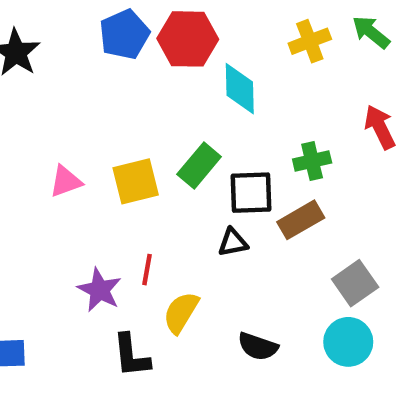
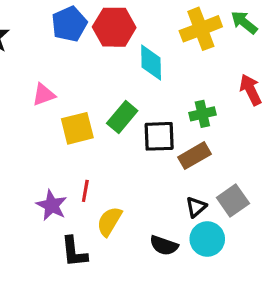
yellow cross: (310, 41) -> (201, 29), size x1.4
pink triangle: (66, 181) -> (44, 95), moved
black triangle: (233, 242) -> (196, 207), moved, turned -30
cyan circle: (348, 342) -> (207, 239), moved

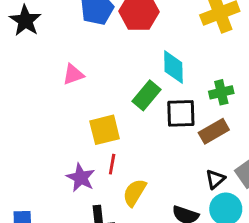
cyan diamond: (151, 63) -> (173, 67), moved
yellow square: (77, 128) -> (105, 130), moved

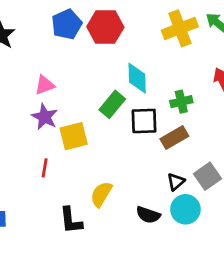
red line: (112, 164) -> (45, 168), moved
purple star: (81, 178) -> (45, 117), moved

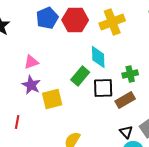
yellow cross: (180, 28) -> (112, 22), moved
red line: (45, 168) -> (17, 122), moved
black triangle: (176, 182) -> (126, 132), turned -32

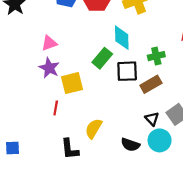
red line: (17, 122) -> (56, 108), moved

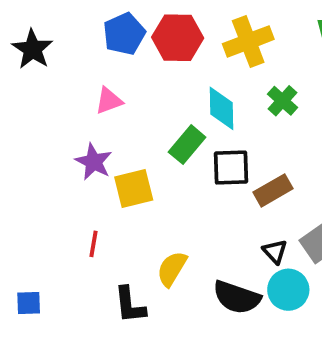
pink triangle: (49, 43) -> (109, 101), moved
green cross: (156, 56) -> (283, 101), moved, turned -35
red line: (56, 108) -> (94, 244), moved
black semicircle: (130, 145) -> (237, 297), size x1.4

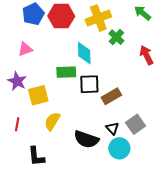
green cross: (283, 101) -> (116, 37), moved
green rectangle: (187, 145) -> (66, 72), turned 48
yellow semicircle: (172, 269) -> (52, 121), moved
black semicircle: (237, 297) -> (86, 139), moved

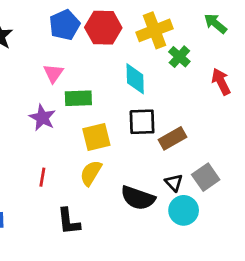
pink triangle: (25, 49) -> (53, 73), turned -35
green rectangle: (66, 72) -> (78, 98), moved
yellow square: (38, 95) -> (96, 137), moved

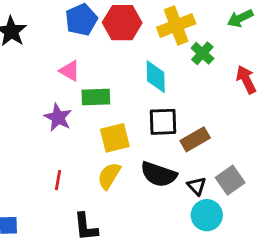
green arrow: (215, 23) -> (240, 18), turned -65
pink triangle: (53, 73) -> (70, 71), turned -35
black semicircle: (138, 198) -> (159, 174), moved

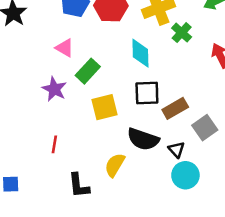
green rectangle: (96, 97) -> (88, 71), turned -45
yellow semicircle: (109, 176) -> (115, 165), moved
gray square: (230, 180) -> (205, 128), moved

